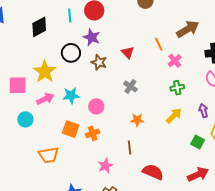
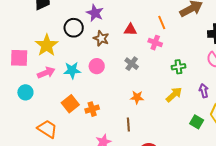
red triangle: (128, 52) -> (130, 30), turned -48
pink cross: (175, 61) -> (155, 43), moved, turned -32
pink circle: (96, 106) -> (97, 66), moved
orange square: (71, 129) -> (70, 104), turned 30
orange trapezoid: (49, 155) -> (47, 129), turned -140

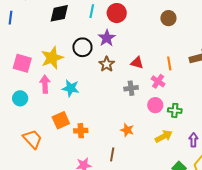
gray cross: (132, 64) -> (131, 88), moved, turned 32
pink circle: (97, 66) -> (155, 105), moved
pink arrow: (46, 73) -> (45, 84), turned -84

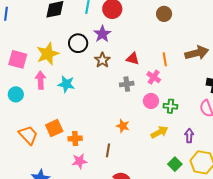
orange square: (61, 120) -> (54, 128), moved
orange cross: (81, 131) -> (75, 138), moved

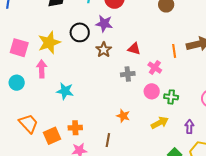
purple star: (102, 34) -> (104, 24), turned -30
orange line: (165, 59) -> (174, 51), moved
cyan star: (66, 84) -> (65, 91), moved
orange square: (54, 128) -> (52, 136), moved

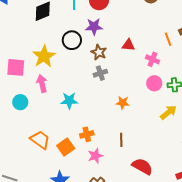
gray cross: (128, 74) -> (100, 73), moved
orange star: (123, 116) -> (123, 103), moved

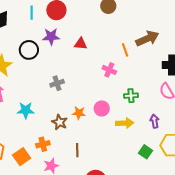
red triangle: (128, 45) -> (81, 44), moved
brown star: (99, 52) -> (59, 122), moved
pink circle: (154, 83) -> (102, 108), moved
yellow arrow: (168, 112) -> (125, 123), turned 36

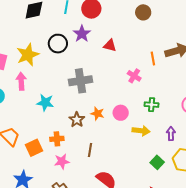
purple star: (51, 37) -> (82, 34), turned 30
gray cross: (57, 83) -> (80, 81), size x1.6

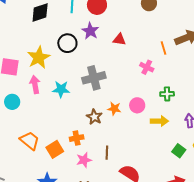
cyan star: (45, 103) -> (61, 89), moved
brown line: (90, 150) -> (107, 153), moved

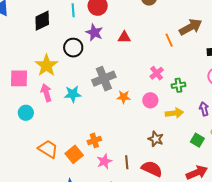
pink cross: (147, 67) -> (157, 73), moved, turned 32
orange star: (114, 109) -> (124, 97), moved
brown star: (94, 117) -> (156, 139), moved
brown line: (107, 153) -> (127, 162), moved

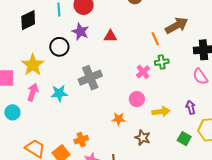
green cross: (179, 85) -> (162, 62), moved
pink arrow: (46, 93) -> (33, 92), turned 36
orange star: (124, 97) -> (119, 119), moved

